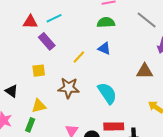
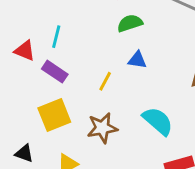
cyan line: (54, 18) -> (56, 37), turned -35
red triangle: (30, 22) -> (25, 51), turned 35
yellow square: (39, 71) -> (54, 115), size x1.6

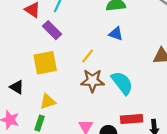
yellow line: (105, 81) -> (88, 56), moved
brown star: (102, 128) -> (92, 81), moved

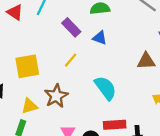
purple rectangle: (52, 30) -> (71, 27), moved
brown star: (92, 81) -> (56, 96), moved, turned -30

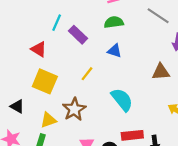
red triangle: (15, 12) -> (39, 49), moved
purple rectangle: (71, 27) -> (78, 35), moved
yellow square: (27, 66) -> (45, 81), turned 35

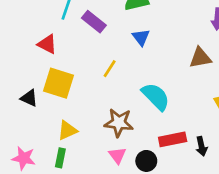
blue triangle: (115, 51) -> (141, 37), turned 40
black triangle: (17, 106) -> (29, 98), moved
brown star: (74, 109) -> (119, 123), moved, turned -30

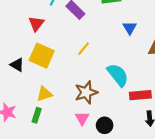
blue triangle: (141, 37) -> (130, 28), moved
red triangle: (47, 44) -> (36, 24), turned 35
brown star: (119, 123) -> (86, 92), turned -30
red rectangle: (173, 139) -> (140, 95), moved

